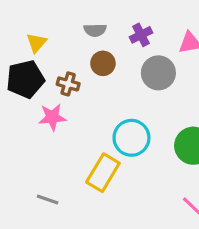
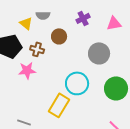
gray semicircle: (95, 30) -> (43, 15), moved
yellow triangle: (36, 43) -> (26, 23), moved, turned -32
gray circle: (158, 73) -> (99, 53), moved

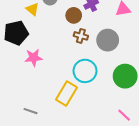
brown circle: (59, 36) -> (74, 15), moved
brown cross: (37, 49) -> (81, 36), moved

